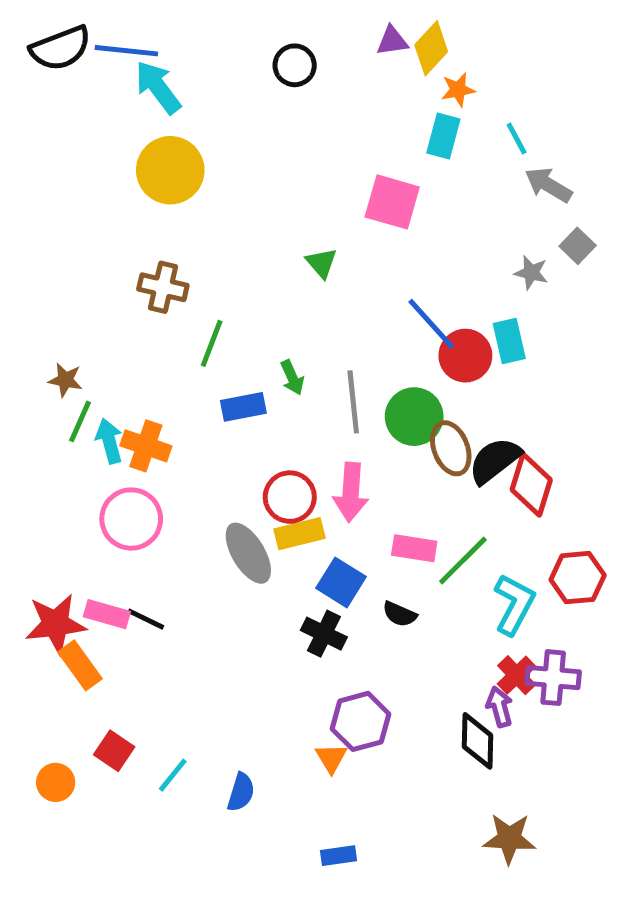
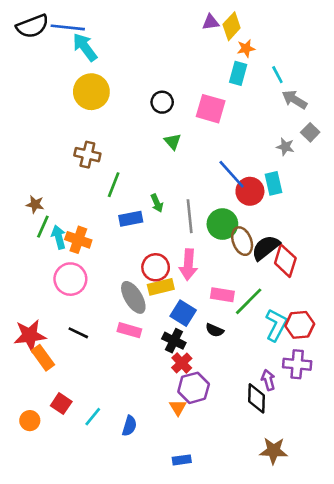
black circle: (295, 65) -> (162, 102), moved
red hexagon: (578, 578) -> (300, 325), moved
pink rectangle: (107, 614) -> (129, 330), moved
red cross: (517, 675) -> (182, 363), moved

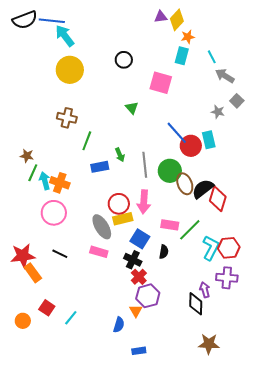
black circle: (162, 102) -> (124, 60), moved
black semicircle: (215, 330) -> (164, 252), turned -104
blue semicircle: (129, 426) -> (119, 325), moved

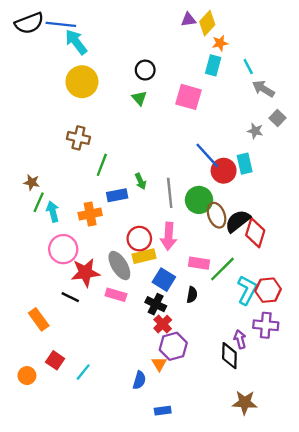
green triangle: (132, 108) -> (139, 98), moved
orange cross: (60, 183) -> (90, 214), moved, turned -30
red star: (23, 256) -> (85, 273), moved

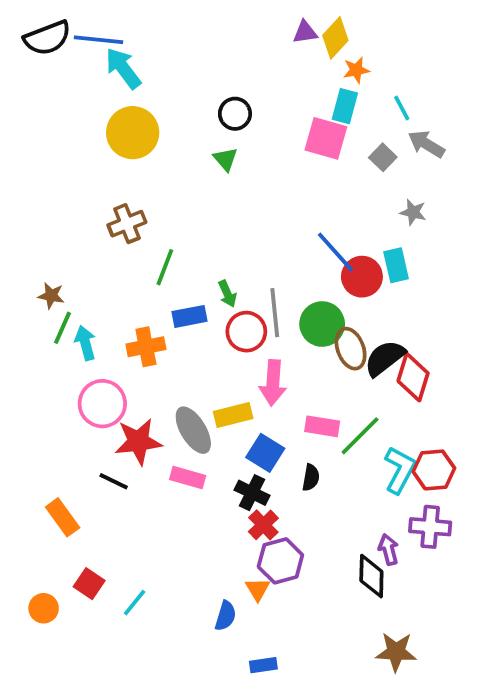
pink square: (188, 97) -> (326, 138), moved
gray square: (277, 118) -> (383, 157), moved
brown cross: (78, 138) -> (127, 224), turned -35
red circle: (139, 239) -> (246, 332), moved

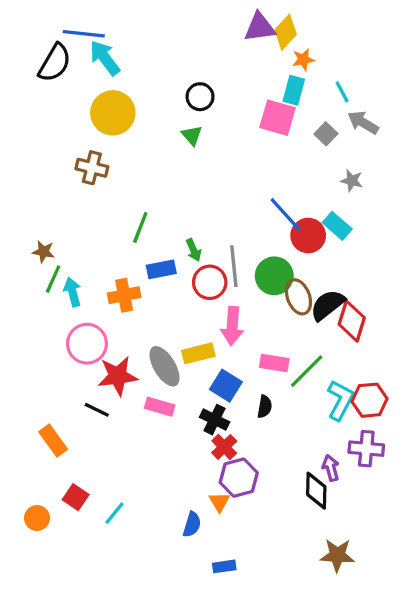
purple triangle: (305, 32) -> (260, 27), size x1.5
black semicircle: (47, 38) -> (55, 63), moved, turned -39
brown cross: (127, 224) -> (92, 168), moved, turned 36
cyan rectangle: (396, 265) -> (337, 226), turned -36

